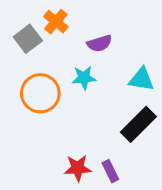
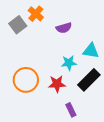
cyan star: (84, 78) -> (69, 63), moved
orange circle: (40, 93) -> (26, 80), moved
red star: (78, 168) -> (57, 84), moved

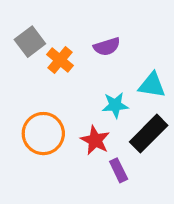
orange cross: (36, 14) -> (60, 60), moved
red star: (57, 84) -> (95, 140), turned 30
purple rectangle: (71, 110) -> (119, 170), moved

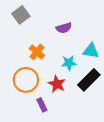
gray square: (30, 42) -> (21, 15), moved
orange cross: (60, 60) -> (37, 52), moved
purple rectangle: (119, 170) -> (42, 105), moved

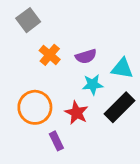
purple semicircle: (64, 28) -> (86, 56), moved
orange cross: (37, 52) -> (50, 55), moved

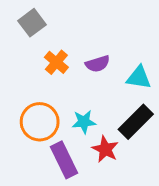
cyan star: (93, 85) -> (84, 122), moved
red star: (77, 113) -> (105, 149), moved
purple rectangle: (56, 141) -> (64, 160), size x1.6

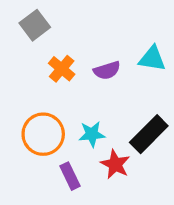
cyan triangle: (139, 78) -> (152, 59), moved
purple rectangle: (64, 160) -> (70, 176), size x0.7

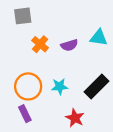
gray square: (35, 25) -> (23, 16), turned 30
red star: (115, 164) -> (75, 118), moved
purple rectangle: (70, 176) -> (25, 114), moved

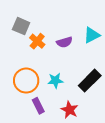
gray square: (23, 16) -> (21, 26), moved, turned 30
cyan triangle: (99, 38) -> (92, 35), turned -36
purple rectangle: (25, 114) -> (38, 106), moved

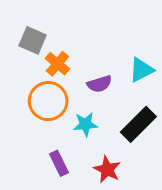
cyan triangle: (92, 35) -> (141, 70), moved
purple semicircle: (64, 42) -> (99, 84), moved
orange circle: (26, 81) -> (48, 101), moved

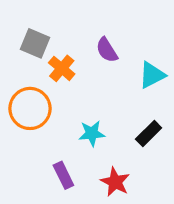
purple semicircle: (99, 84) -> (107, 50), moved, turned 75
orange circle: (48, 101) -> (30, 108), moved
black rectangle: (138, 124) -> (149, 134), size x0.7

